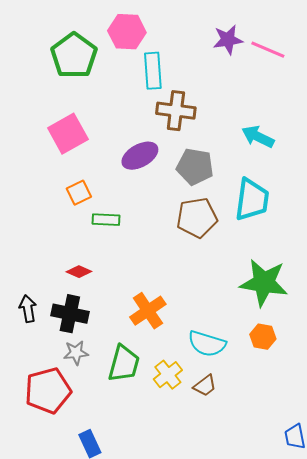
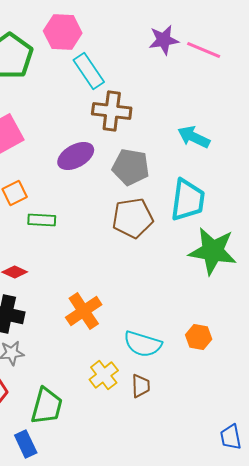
cyan rectangle: (153, 71) -> (89, 71), turned -30
green star: (264, 283) -> (213, 251), moved
green trapezoid: (124, 364) -> (47, 406), moved
brown trapezoid: (205, 386) -> (141, 386), turned -55

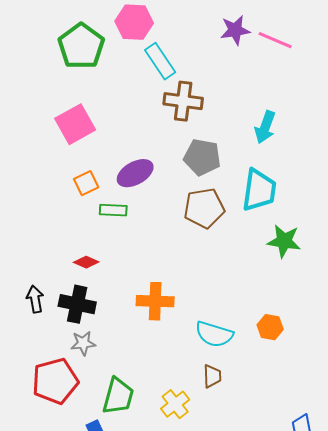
cyan arrow: (194, 137) -> (265, 127), turned -96
purple ellipse: (76, 156) -> (135, 173), moved
green star: (213, 251) -> (284, 241), size x0.7
orange cross: (84, 311) -> (155, 301), turned 36
yellow cross: (104, 375) -> (175, 404), moved

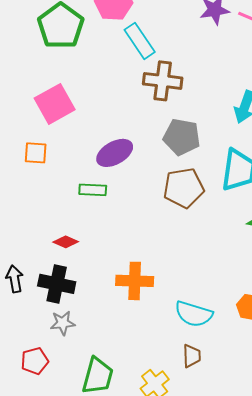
orange square: (86, 183) -> (36, 153), moved, turned 30
red pentagon: (55, 381) -> (35, 361), size x0.6

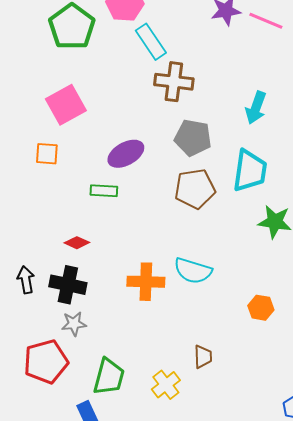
cyan semicircle: (194, 314) -> (193, 271), moved
red pentagon: (35, 361) -> (46, 362), size x1.6

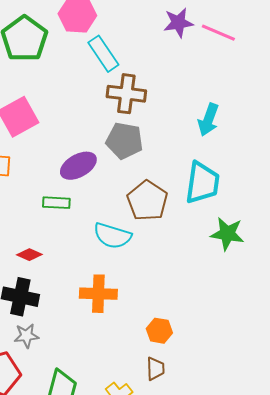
gray pentagon: (193, 138) -> (124, 141), moved
brown pentagon: (195, 189) -> (147, 201), turned -30
cyan semicircle: (193, 271) -> (112, 236), moved
orange hexagon: (261, 308) -> (159, 331), moved

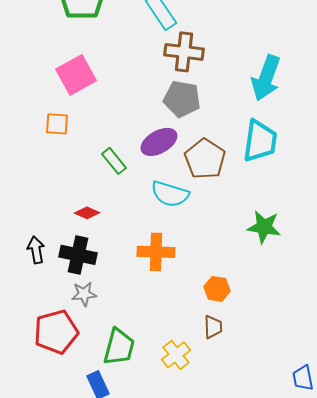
cyan arrow: (208, 120) -> (266, 78), size x1.4
purple ellipse: (78, 166) -> (159, 142), moved
green rectangle: (56, 203) -> (114, 161), turned 48
green star: (227, 234) -> (264, 227), moved

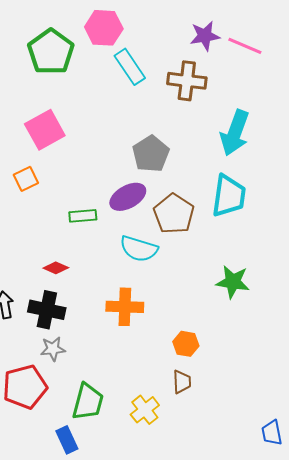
brown cross: (184, 52) -> (187, 81), moved
gray pentagon: (182, 99) -> (151, 154), turned 30
orange square: (57, 124) -> (26, 179), turned -30
green rectangle: (114, 161) -> (83, 216), turned -56

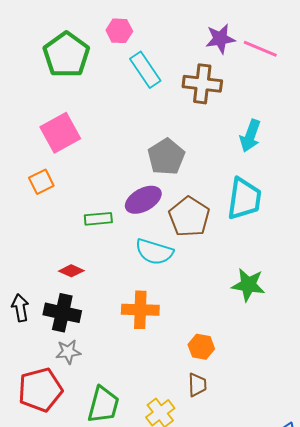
pink hexagon: (104, 28) -> (119, 31), size x0.7
cyan arrow: (235, 133) -> (250, 136), size x0.7

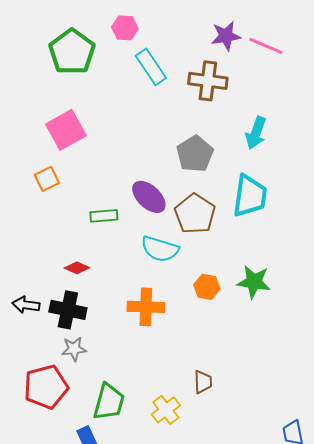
gray pentagon: (166, 157) -> (195, 154), moved
purple ellipse: (143, 200) -> (149, 197), turned 72
black arrow: (20, 308) -> (26, 305), turned -72
orange hexagon: (201, 347) -> (207, 287), moved

